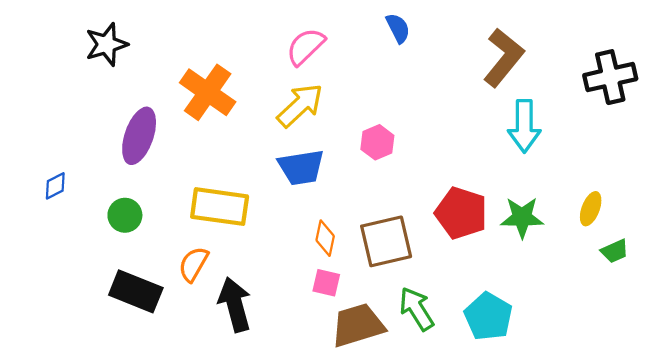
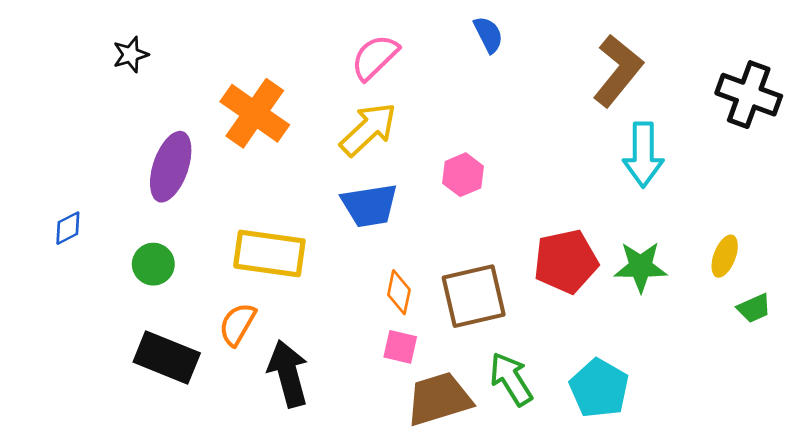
black star: (106, 44) -> (131, 55), size x0.7
black cross: (610, 77) -> (749, 95), turned 33
red pentagon: (461, 213) -> (566, 261), turned -30

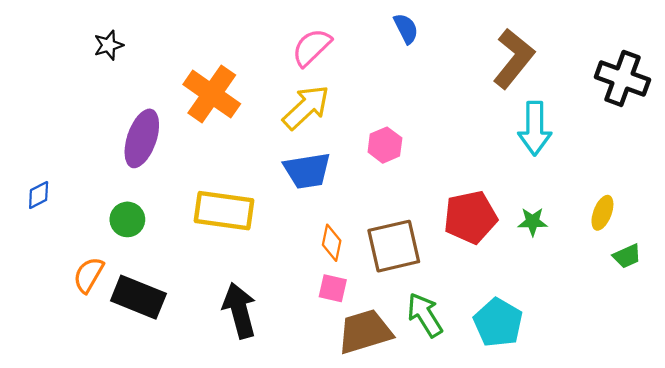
blue diamond: (68, 228) -> (39, 195), moved
green star: (641, 267) -> (533, 222), size x0.7
orange semicircle: (237, 324) -> (89, 275), moved

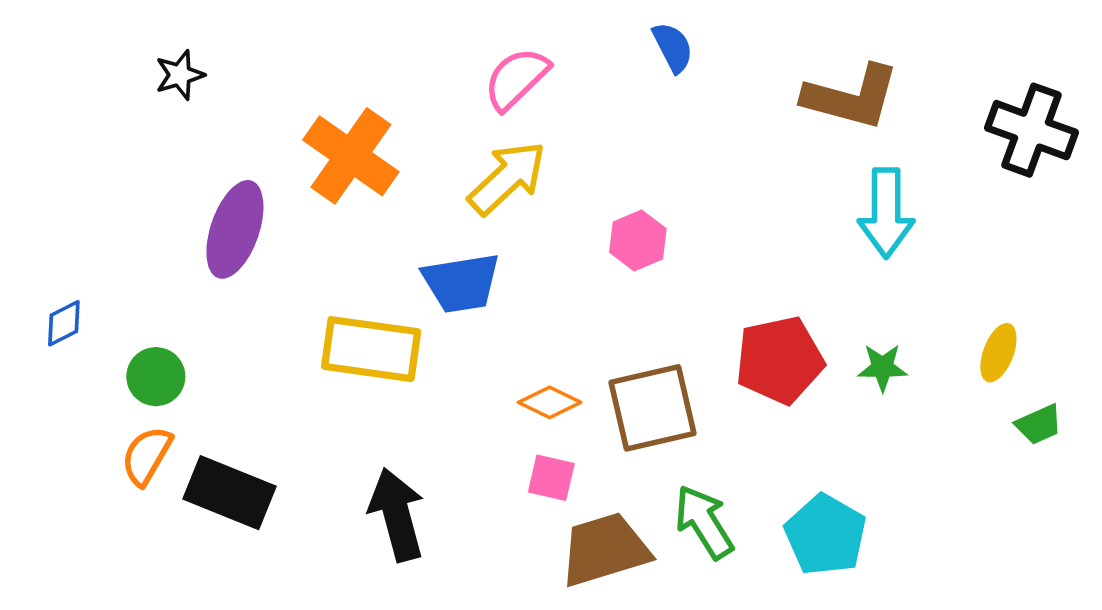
brown L-shape: (514, 58) -> (851, 97), turned 66
blue trapezoid: (307, 171) -> (461, 283), moved
green circle: (127, 219) -> (156, 377), moved
orange diamond: (332, 243) -> (550, 402), turned -76

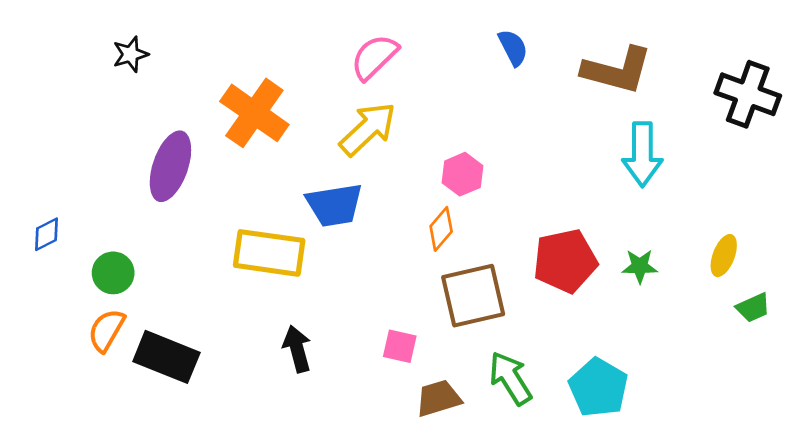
blue semicircle: (673, 47) -> (513, 48), moved
orange diamond: (550, 402) -> (441, 229), moved, turned -75
black arrow: (397, 515) -> (297, 349), moved, size x0.7
brown trapezoid: (605, 550) -> (438, 398), size x0.7

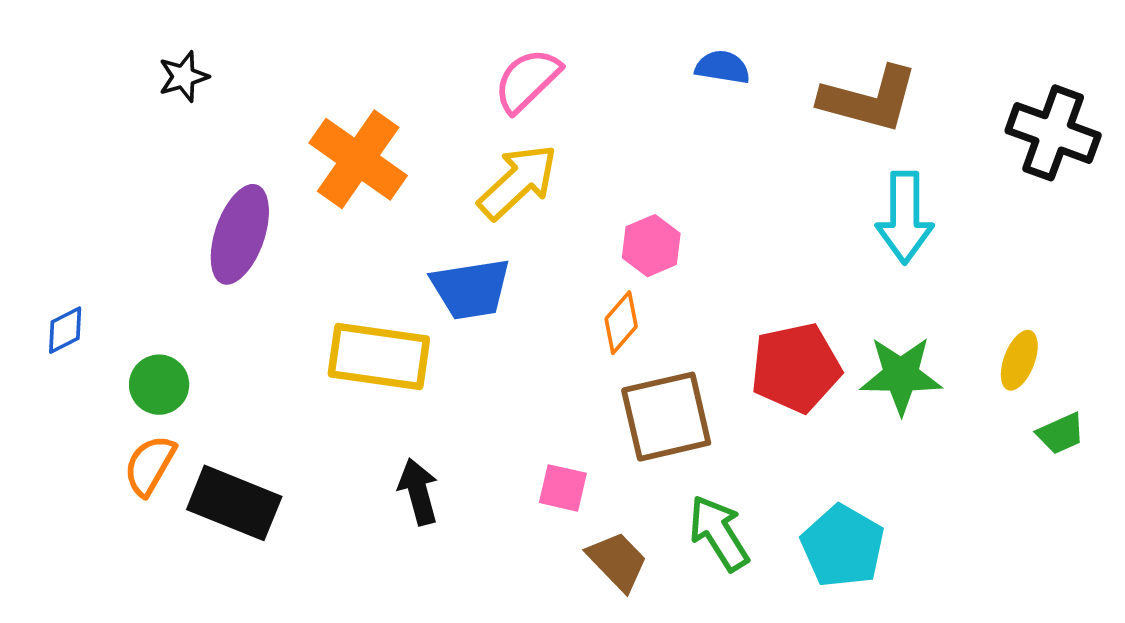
blue semicircle: (513, 48) -> (723, 67), turned -54
green star: (640, 266) -> (901, 375), size x1.6
brown trapezoid: (438, 398) -> (617, 561), turned 63

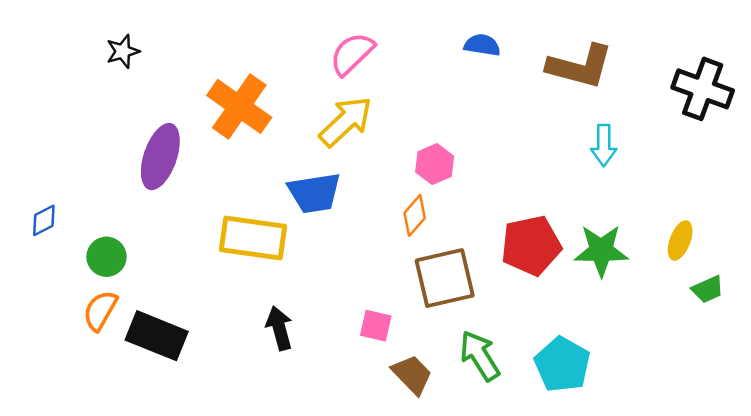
cyan arrow: (905, 217) -> (604, 145), size x0.7

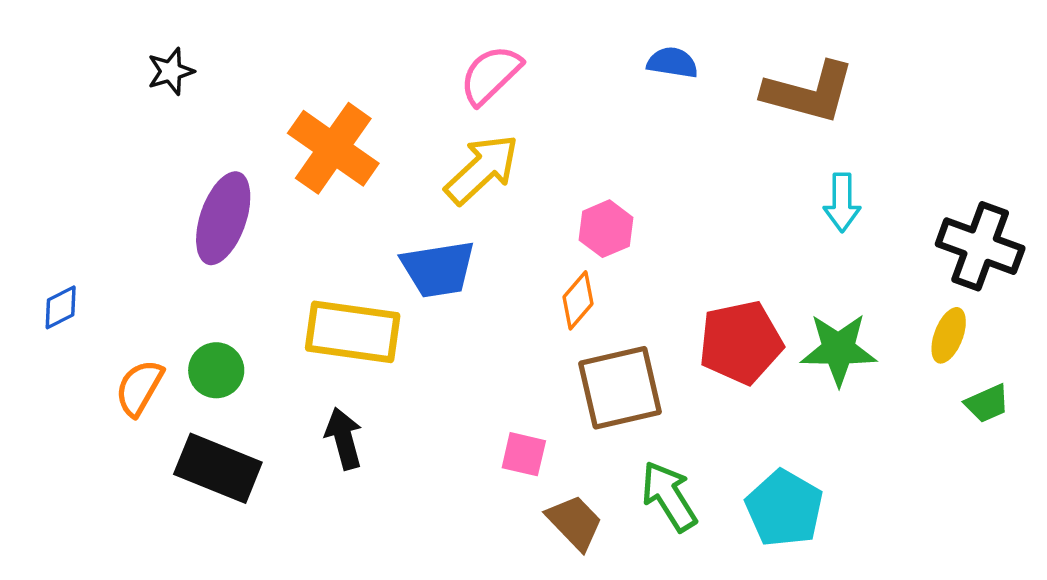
black cross: (703, 89) -> (980, 246), moved
green circle: (106, 257) -> (216, 370), moved
orange semicircle: (100, 311) -> (139, 388), moved
black arrow: (279, 328) -> (344, 438), moved

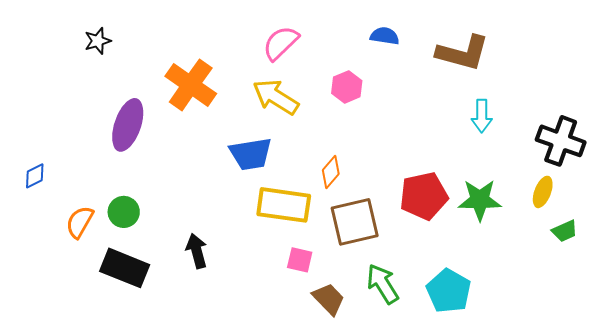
yellow arrow: (482, 169) -> (276, 97), turned -105
pink hexagon: (606, 229) -> (347, 87), moved
yellow rectangle: (353, 332) -> (284, 205), moved

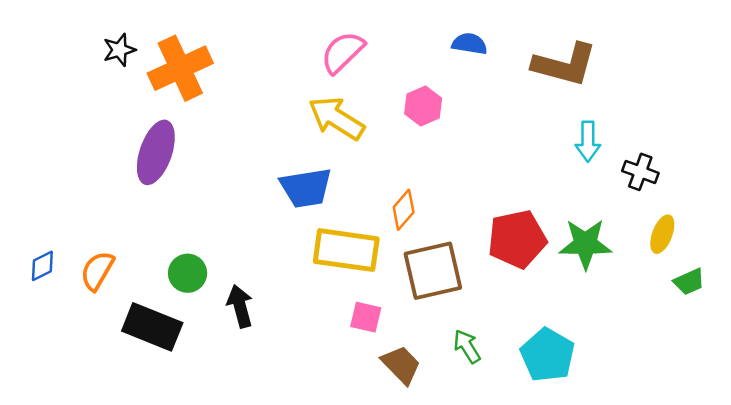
orange cross: (191, 85) -> (180, 68), moved, turned 30
black cross: (561, 141) -> (640, 172), moved, size x0.6
blue diamond: (35, 176) -> (42, 266), moved
green circle: (124, 212) -> (188, 273), moved
green arrow: (383, 284) -> (467, 346), size x0.7

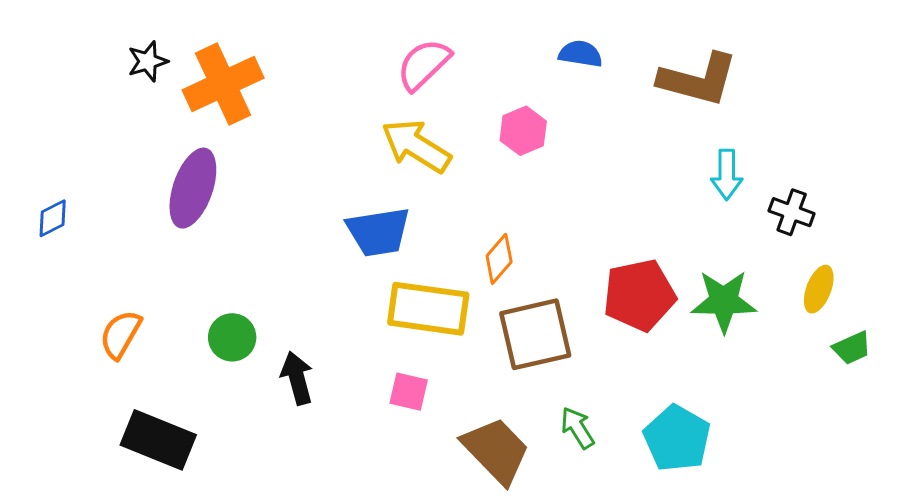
blue diamond: (42, 266) -> (53, 218), moved
pink square: (366, 317) -> (409, 392), moved
black rectangle: (152, 327) -> (158, 440), moved
brown trapezoid: (401, 365) -> (496, 450), size x1.4

